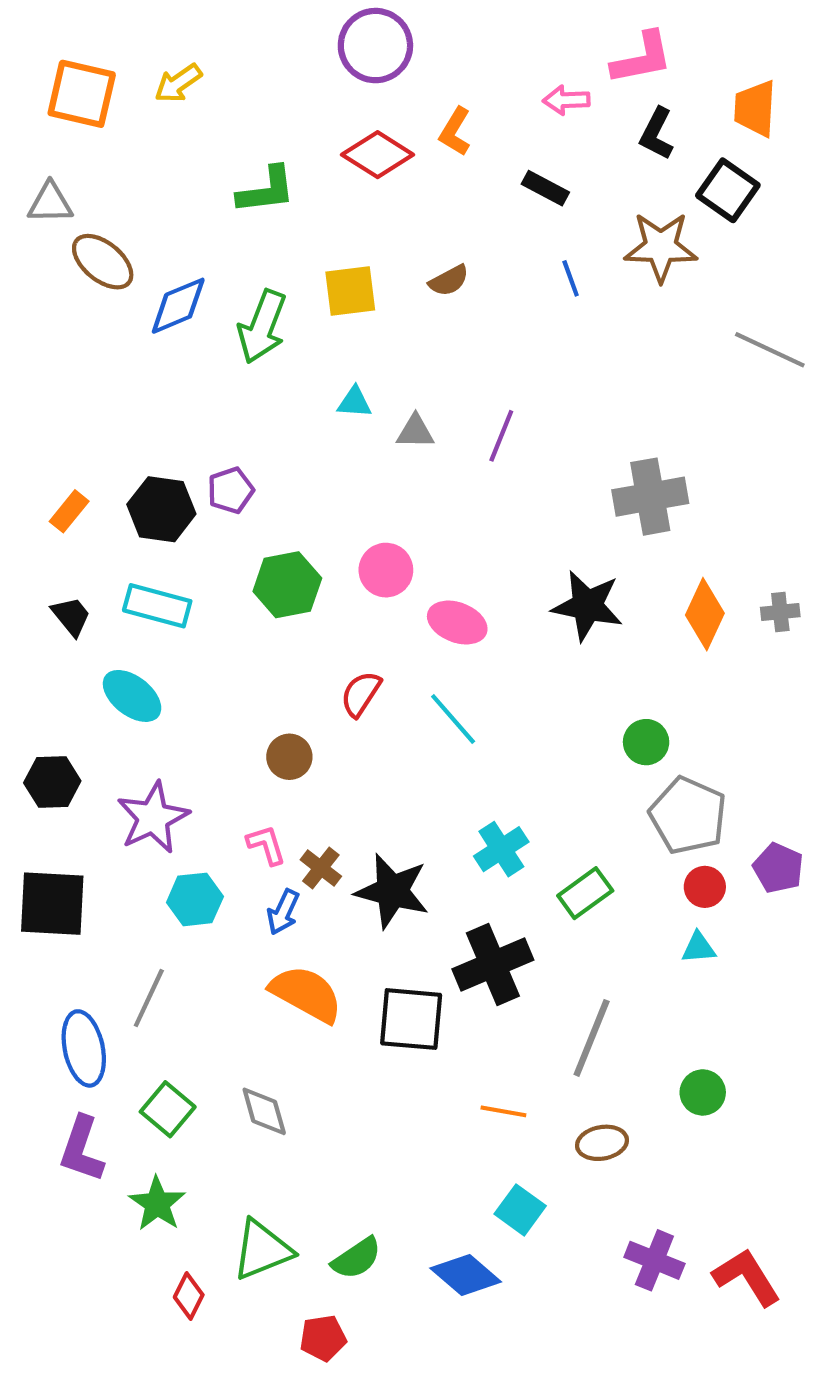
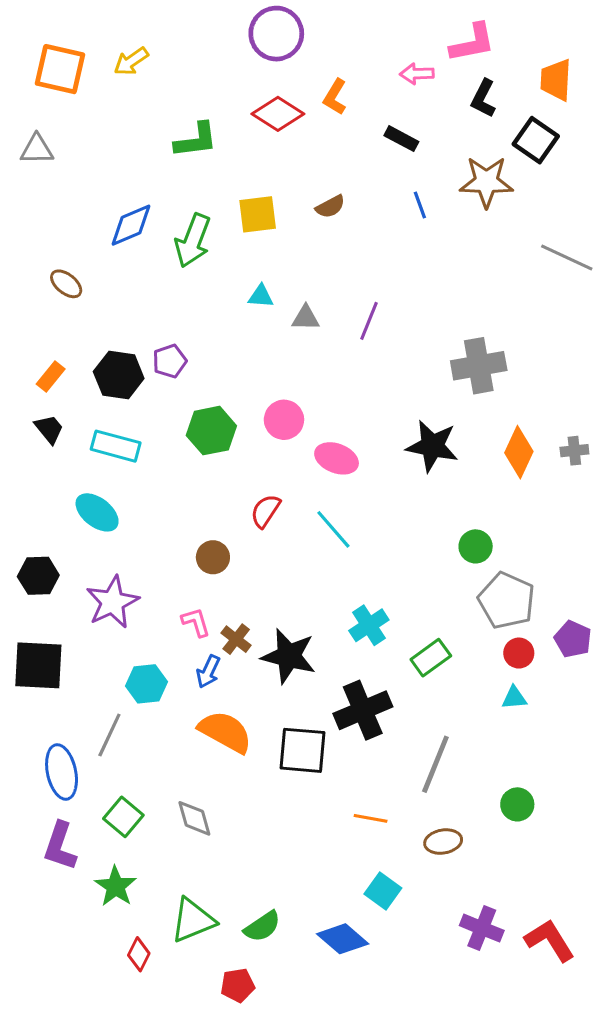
brown ellipse: (103, 262) -> (66, 284), moved, size x0.7
black trapezoid: (71, 616) -> (49, 429), moved
cyan hexagon: (195, 899) -> (146, 684), moved

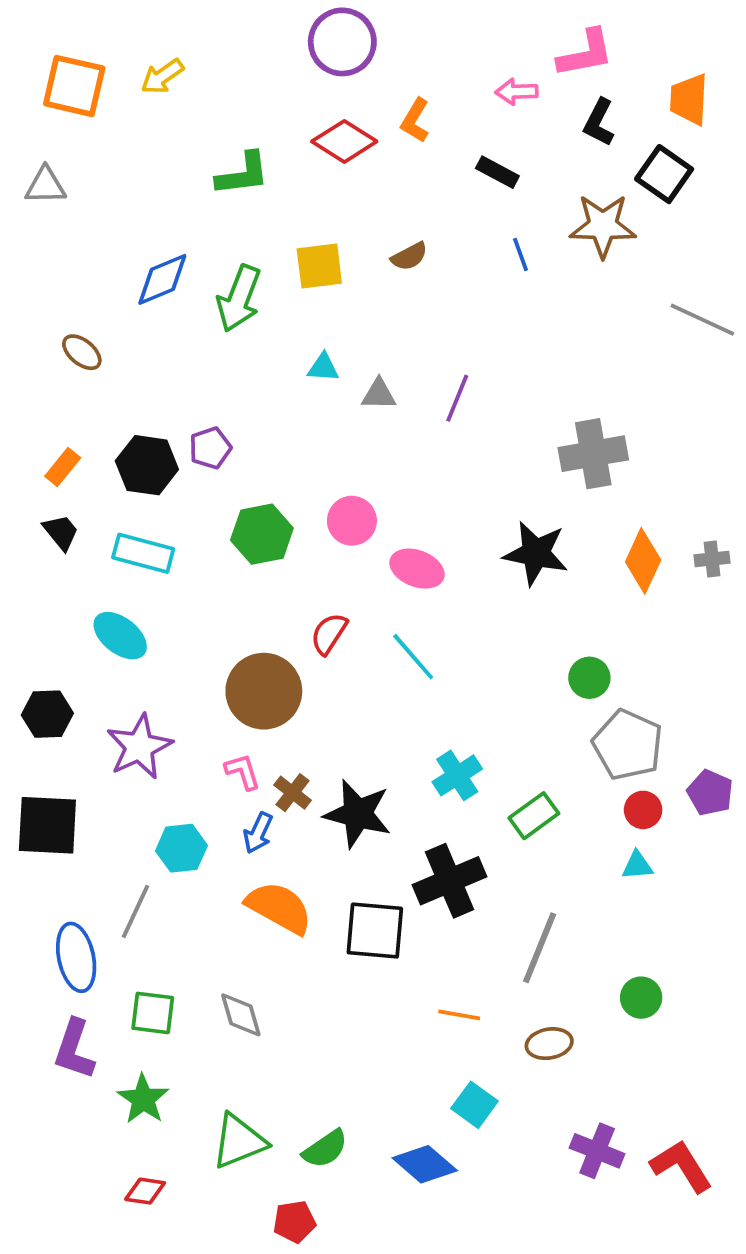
brown circle: (213, 557) -> (264, 691), size x1.8
green square: (123, 817) -> (153, 1013), turned -33
red diamond: (139, 954) -> (145, 1191), moved, turned 72

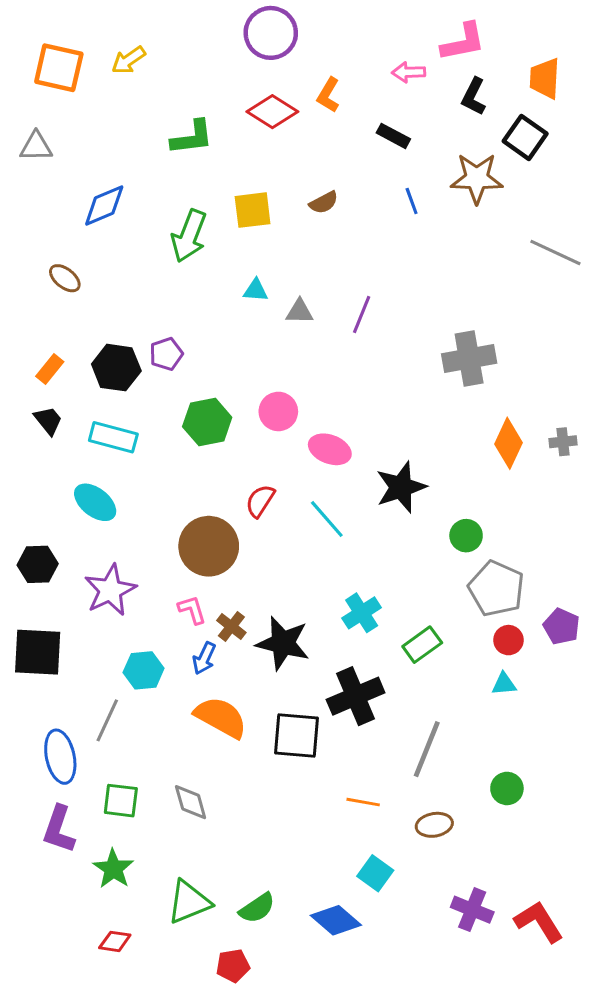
blue diamond: (162, 279) -> (104, 206), moved
black star: (536, 553) -> (401, 487), moved, turned -30

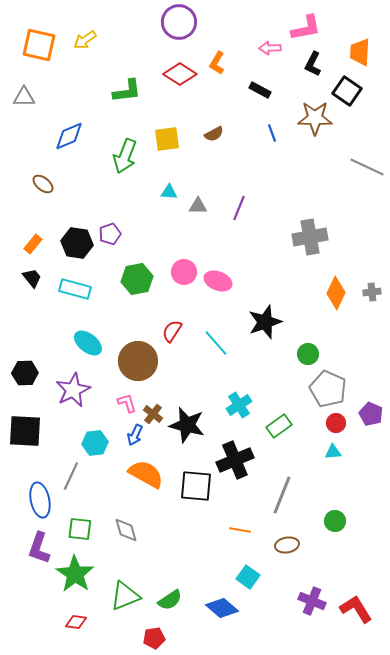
pink ellipse: (330, 449) -> (218, 281), moved
cyan ellipse: (95, 502) -> (88, 343), moved
green star: (113, 869) -> (75, 574), size x1.4

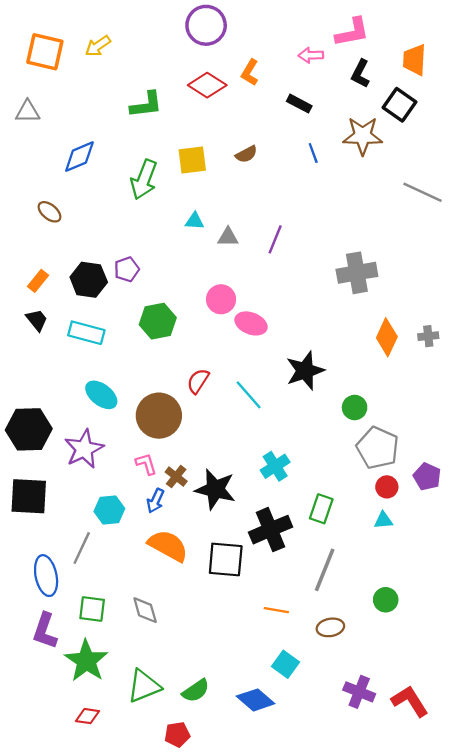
pink circle: (184, 272) -> (221, 299), moved
black hexagon: (25, 373) -> (29, 429), size x1.5
green rectangle: (279, 426) -> (321, 509), moved, turned -35

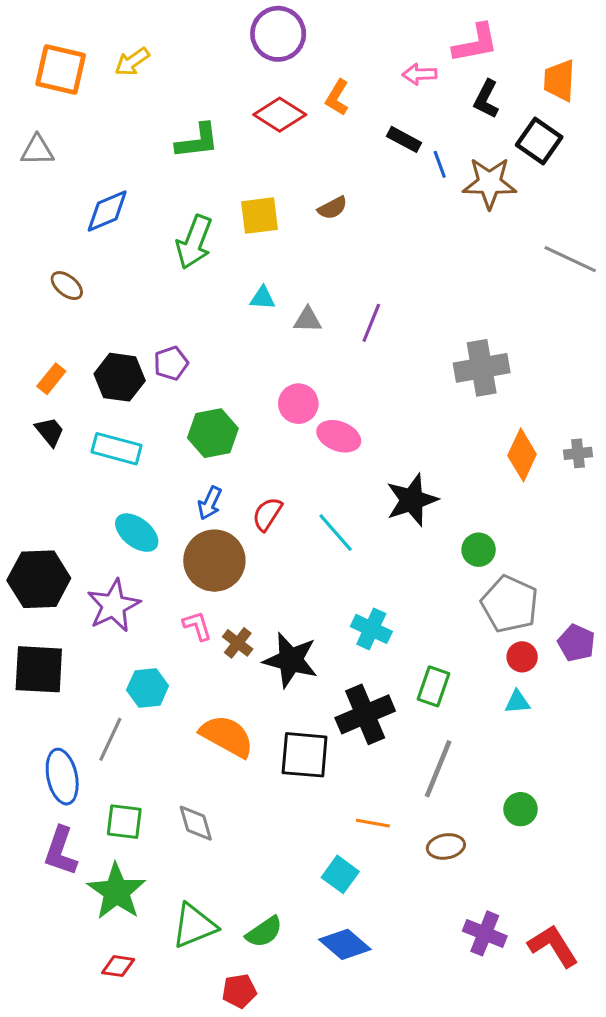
blue line: (313, 153) -> (440, 164), moved
cyan cross: (275, 466) -> (371, 629), turned -32
blue arrow: (155, 501) -> (210, 503), moved
cyan square: (286, 664) -> (340, 874), moved

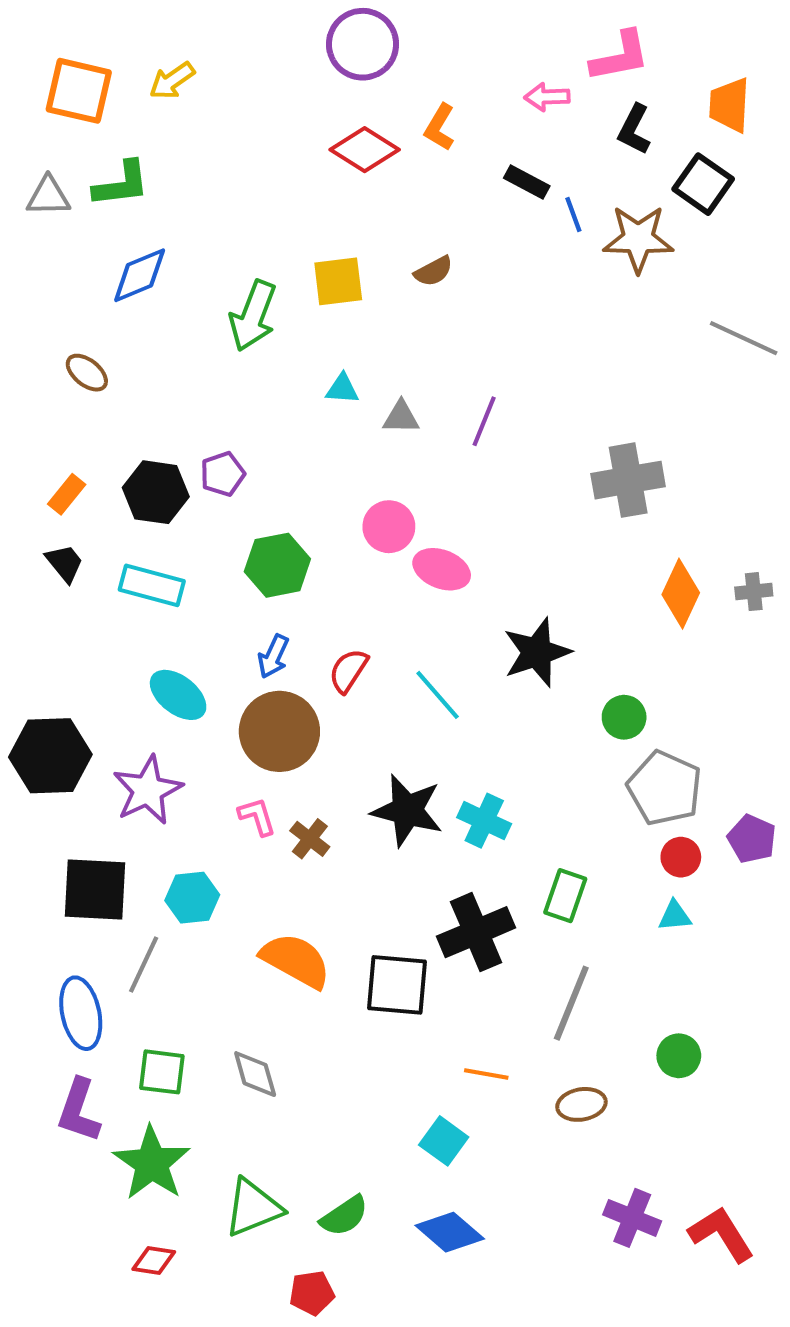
green L-shape: (197, 141) -> (121, 184), moved
black star: (291, 660) -> (407, 810), moved
black square: (39, 669) -> (95, 890), moved

